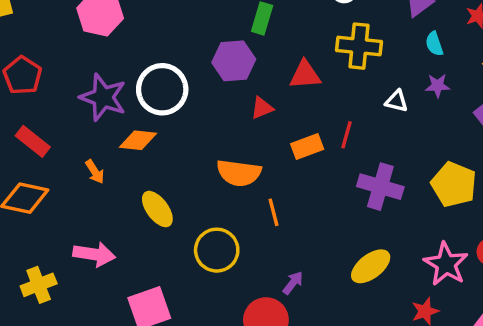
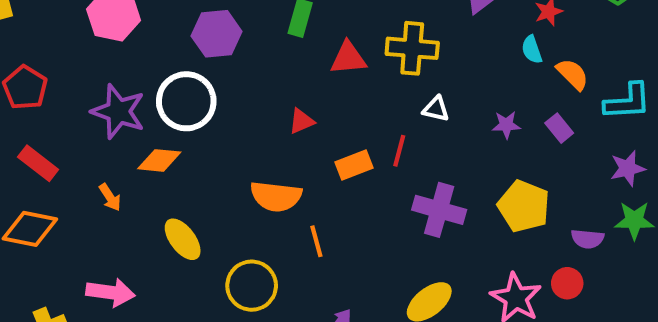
cyan semicircle: (434, 44) -> (532, 50), moved
purple hexagon: (234, 61) -> (217, 34), moved
red triangle: (305, 75) -> (348, 58), moved
purple star: (438, 86) -> (506, 125), moved
white triangle: (397, 101) -> (436, 109), moved

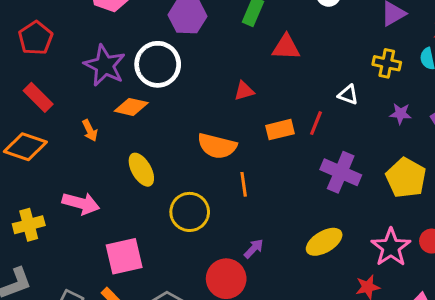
yellow cross: (412, 48) -> (387, 63), moved, size x0.7

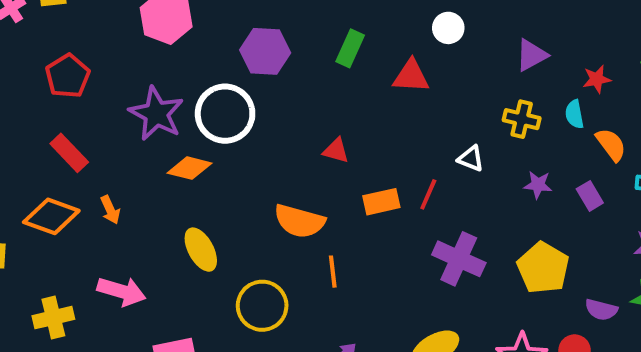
red triangle: (286, 47) -> (411, 76), moved
red triangle: (244, 91) -> (336, 151), turned 30
orange arrow: (90, 130) -> (110, 210), moved

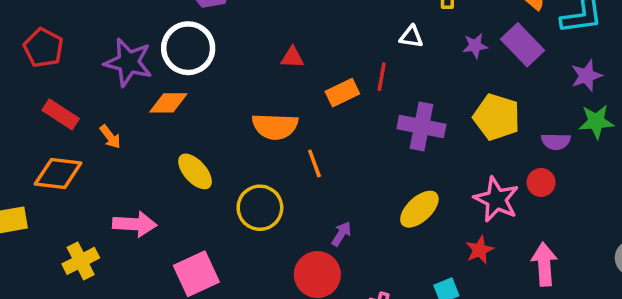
purple rectangle: (590, 196) -> (522, 45), size x1.6
orange arrow: (110, 210) -> (110, 137), moved

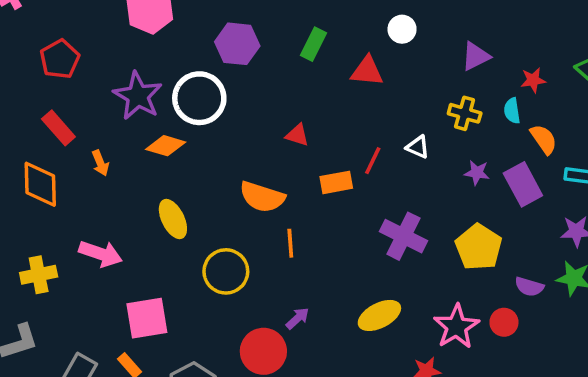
red line: (382, 77) -> (373, 161), moved
orange diamond: (58, 173) -> (40, 184), turned 66

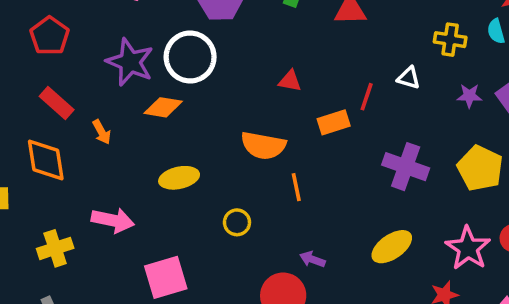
yellow ellipse: (173, 219) -> (179, 178), turned -69
yellow circle: (226, 271) -> (237, 222), size x0.6
purple arrow: (297, 318) -> (312, 259), turned -110

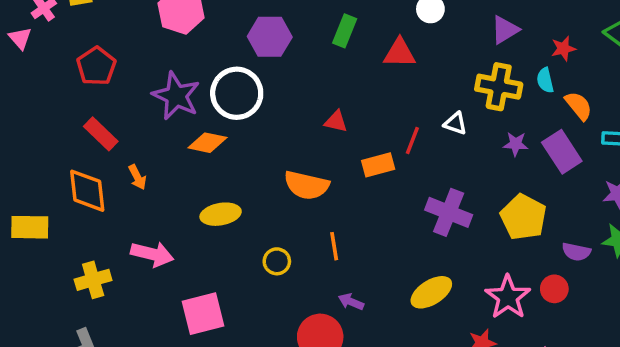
yellow cross: (450, 40) -> (499, 87), size x1.4
orange arrow: (102, 132) -> (137, 177), moved
orange line: (296, 187) -> (334, 246), moved

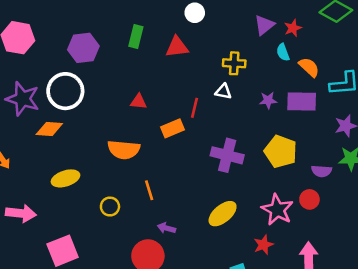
purple triangle: (505, 30) -> (264, 25), moved
yellow cross: (499, 87) -> (234, 63), moved, size x0.7
purple rectangle: (562, 152) -> (302, 101), turned -48

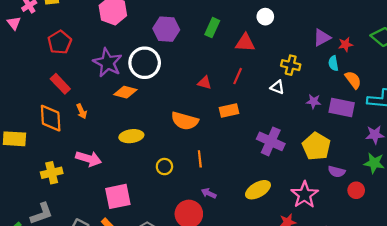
red line: (195, 108) -> (238, 76), moved
purple semicircle: (321, 171) -> (337, 172), moved
red circle: (309, 199) -> (356, 190), moved

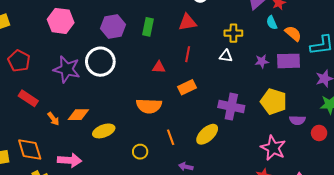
green rectangle: (212, 28) -> (148, 27), moved
orange diamond: (125, 92) -> (78, 115), moved
orange diamond: (51, 118) -> (30, 150), moved
yellow ellipse: (258, 190) -> (207, 134), moved

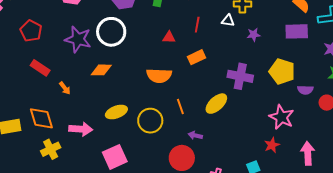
white triangle: (226, 56) -> (228, 21), moved
purple star: (262, 61) -> (254, 35), moved
orange diamond: (78, 115) -> (101, 70), moved
yellow ellipse: (104, 131) -> (116, 112), moved
yellow circle: (140, 152) -> (150, 121), size x1.6

